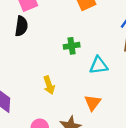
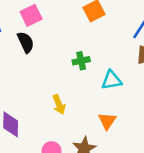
black semicircle: (21, 26) -> (26, 42), turned -30

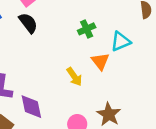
orange triangle: (107, 121) -> (100, 61), moved

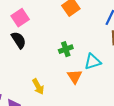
yellow arrow: (74, 77) -> (38, 87), moved

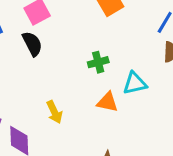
orange triangle: (75, 76) -> (107, 102), turned -49

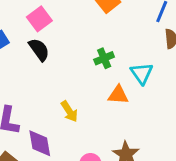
cyan triangle: (135, 83) -> (142, 73), turned -45

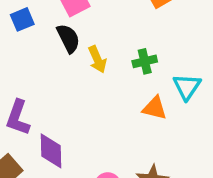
yellow arrow: (69, 111) -> (97, 59), moved

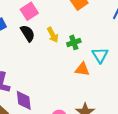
yellow arrow: (97, 59) -> (53, 35), moved

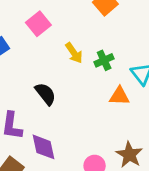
black semicircle: (28, 33) -> (45, 94), moved

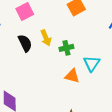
black semicircle: (45, 94) -> (25, 43), moved

